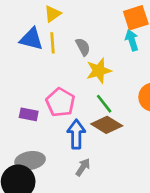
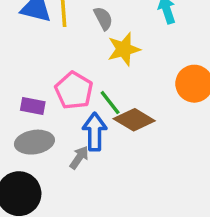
green line: (104, 104) -> (110, 103), moved
gray ellipse: (30, 161) -> (34, 142), moved
gray arrow: (83, 167) -> (79, 158), moved

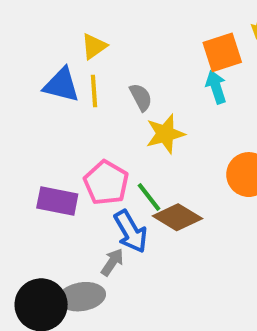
purple rectangle: (33, 106) -> (57, 201), size x1.4
blue arrow: (95, 132) -> (131, 232), turned 150
gray ellipse: (34, 142) -> (82, 297), moved

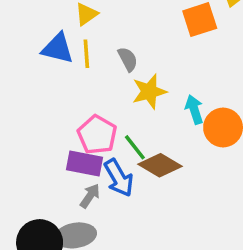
cyan arrow: (216, 87) -> (194, 110), moved
purple rectangle: (57, 201) -> (85, 163), moved
gray arrow: (112, 262) -> (90, 196), moved

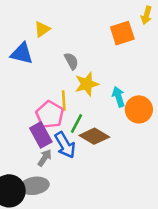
yellow line: (86, 54) -> (64, 101), moved
green line: (135, 147) -> (76, 123), turned 66
purple rectangle: (85, 163) -> (41, 135), turned 50

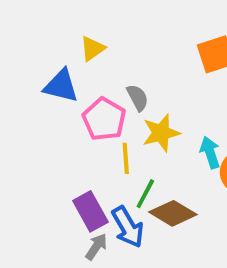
pink pentagon: (50, 115) -> (104, 119), moved

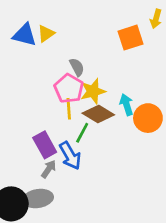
blue triangle: (61, 86) -> (25, 35), moved
pink pentagon: (104, 119) -> (69, 89), moved
brown diamond: (173, 213) -> (98, 114), moved

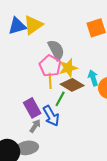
yellow triangle: (46, 34) -> (33, 25), size x1.5
blue triangle: (25, 35) -> (17, 26), turned -30
gray semicircle: (77, 67) -> (56, 50), size x1.5

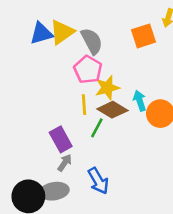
gray semicircle: (56, 50) -> (92, 41), moved
pink pentagon: (50, 66) -> (88, 70), moved
blue arrow: (51, 116) -> (98, 181), moved

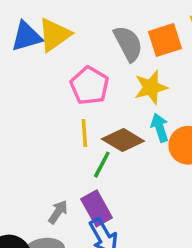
gray semicircle: (92, 41) -> (128, 44), moved
yellow star: (107, 88) -> (151, 87), moved
purple rectangle: (61, 139) -> (97, 208), moved

